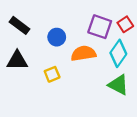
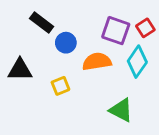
black rectangle: (20, 25) -> (42, 22), moved
green triangle: (118, 85) -> (121, 110), moved

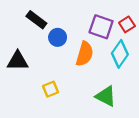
orange semicircle: (97, 62) -> (85, 54), turned 115
yellow square: (60, 86) -> (51, 89), moved

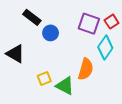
orange semicircle: (85, 54) -> (86, 69), moved
black triangle: (18, 61) -> (15, 54), turned 30
green triangle: (106, 96) -> (65, 86), moved

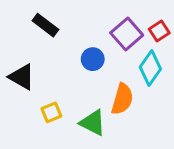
purple square: (89, 24) -> (127, 34), turned 30
blue circle: (51, 33) -> (93, 59), moved
yellow square: (44, 78) -> (51, 112), moved

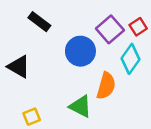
blue circle: (93, 59) -> (80, 51), size x1.5
yellow square: (51, 112) -> (32, 117), moved

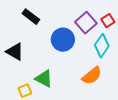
orange semicircle: (106, 86) -> (92, 76), moved, turned 35
green triangle: (80, 106) -> (44, 79), moved

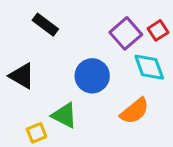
blue circle: (63, 40) -> (92, 76), moved
cyan diamond: (102, 46) -> (149, 67), turned -55

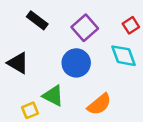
purple square: (126, 33) -> (85, 28), moved
orange semicircle: (135, 111) -> (99, 104), moved

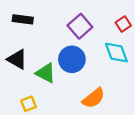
black rectangle: (37, 20) -> (23, 19), moved, turned -30
green triangle: (53, 96) -> (46, 73), moved

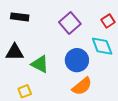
black triangle: (17, 59) -> (15, 52), turned -30
blue circle: (72, 59) -> (77, 60), moved

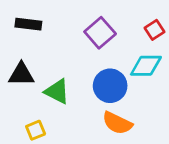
cyan diamond: (102, 46) -> (146, 66), turned -70
orange semicircle: (82, 86) -> (117, 123), turned 65

